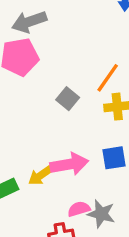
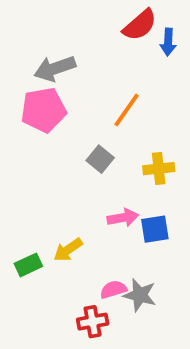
orange line: (108, 78) -> (127, 110), moved
pink arrow: (69, 164) -> (123, 218), moved, size x0.7

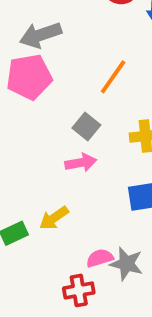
pink arrow: (123, 218) -> (81, 163), moved

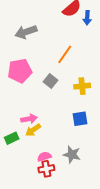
pink pentagon: (29, 77) -> (20, 71), moved
pink arrow: (81, 163) -> (29, 119), moved
pink semicircle: (100, 258) -> (44, 157), moved

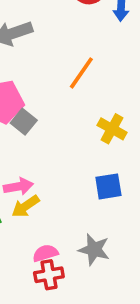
gray square: (50, 81) -> (24, 122), moved
yellow cross: (82, 86) -> (112, 129), turned 35

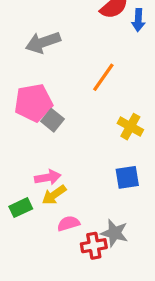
pink semicircle: (45, 253) -> (68, 223), moved
red cross: (49, 275) -> (94, 246), moved

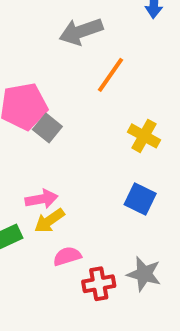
gray arrow: (43, 42) -> (81, 31), moved
blue square: (127, 177) -> (140, 199), turned 35
gray star: (114, 233) -> (144, 274), moved

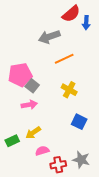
orange line: (111, 75) -> (64, 59), turned 30
yellow cross: (144, 136) -> (69, 90), moved
pink arrow: (41, 199) -> (29, 105), moved

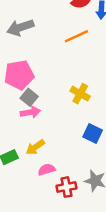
gray arrow: (49, 37) -> (20, 28), moved
orange line: (64, 59) -> (76, 36), moved
gray square: (32, 86) -> (29, 97), moved

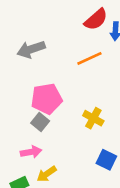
pink pentagon: (19, 75) -> (47, 99), moved
pink arrow: (30, 112) -> (31, 152), moved

